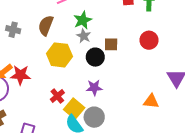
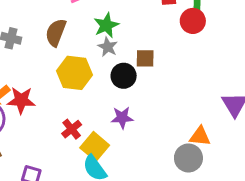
red circle: (149, 40) -> (193, 21), moved
gray circle: (94, 117) -> (188, 158), moved

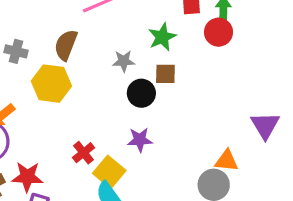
green star: (106, 25) -> (162, 37), moved
gray star: (108, 47) -> (124, 61), turned -30
yellow hexagon: (74, 73) -> (51, 84), moved
red star: (21, 100) -> (27, 177), moved

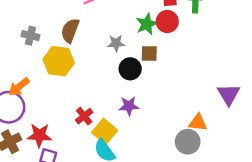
red circle: (218, 32) -> (167, 22), moved

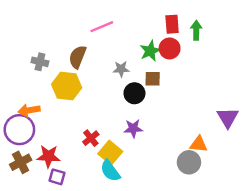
orange arrow: (19, 87) -> (29, 110), turned 30

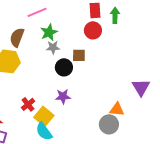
green star: (150, 51) -> (49, 32), moved

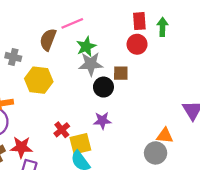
brown semicircle: (17, 37) -> (48, 40), moved
gray star: (53, 47) -> (91, 64), size x1.5
yellow square: (44, 116) -> (80, 144), turned 36

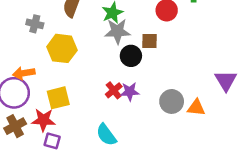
red cross: (62, 130) -> (114, 90), moved
yellow square: (80, 144) -> (58, 98), moved
gray circle: (156, 153) -> (172, 101), moved

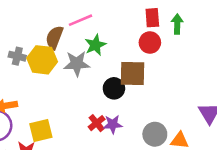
gray star: (117, 31) -> (77, 64), moved
brown square: (149, 41) -> (133, 73), size x1.6
yellow hexagon: (62, 48) -> (42, 60), moved

